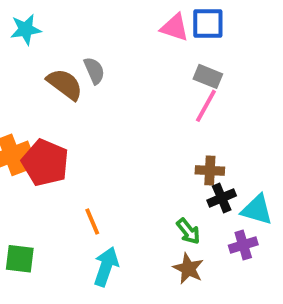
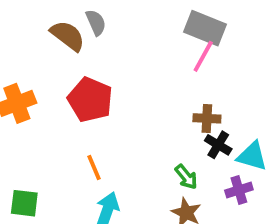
gray rectangle: (208, 76) -> (205, 28), size x1.5
red pentagon: (45, 163) -> (90, 100), moved
black cross: (222, 198) -> (218, 145), turned -36

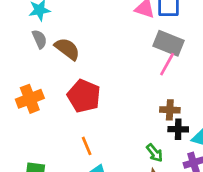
gray semicircle: (96, 22) -> (39, 39), moved
black cross: (218, 145) -> (178, 129), turned -30

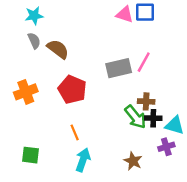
gray rectangle: (168, 43) -> (119, 68), moved, turned -35
green arrow: (155, 153) -> (135, 117), moved, size x1.5

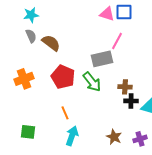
pink line: (144, 62) -> (117, 41), moved
green arrow: (135, 117) -> (92, 82), moved
purple cross: (166, 147) -> (140, 139), moved

